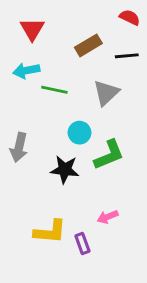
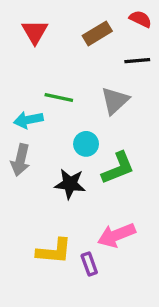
brown rectangle: (88, 45) -> (97, 33), moved
cyan arrow: (26, 71) -> (28, 120), moved
pink arrow: (108, 217) -> (116, 235), size x1.6

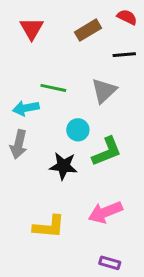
purple rectangle: (89, 264) -> (110, 263), moved, turned -54

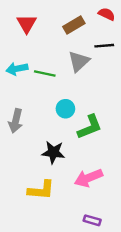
gray triangle: (104, 91) -> (79, 61), moved
cyan arrow: (26, 108) -> (17, 69), moved
black star: (63, 166) -> (53, 152), moved

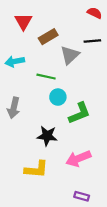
brown rectangle: (74, 25) -> (48, 37), moved
green line: (45, 74) -> (46, 77), moved

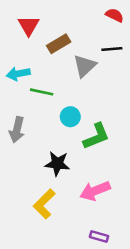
green line: (46, 77) -> (42, 92), moved
yellow L-shape: (36, 169) -> (44, 204), turned 130

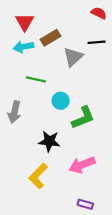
cyan arrow: (18, 74) -> (23, 47), moved

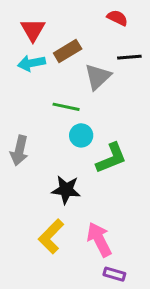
red semicircle: (99, 13) -> (117, 18), moved
green line: (36, 79) -> (66, 107), moved
pink arrow: (82, 165) -> (99, 239), moved, turned 85

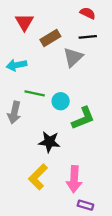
black line: (129, 57) -> (88, 37), moved
cyan arrow: (31, 63) -> (17, 65), moved
green line: (66, 107) -> (35, 93), moved
pink arrow: (99, 239) -> (74, 179), turned -150

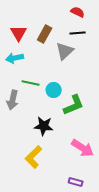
red triangle: (24, 22) -> (19, 33), moved
brown rectangle: (50, 38) -> (45, 34), turned -30
pink arrow: (74, 179) -> (83, 148), moved, turned -60

